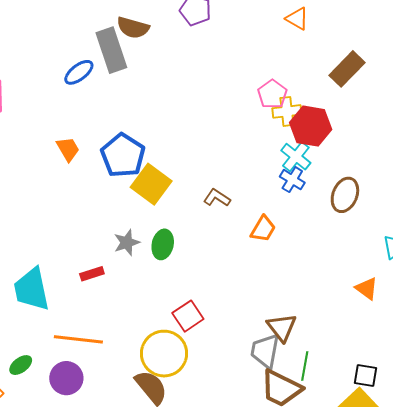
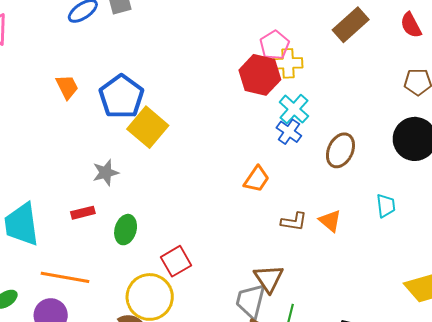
red hexagon: (311, 126) -> (260, 75), moved
brown L-shape: (217, 198) -> (294, 222), moved, turned 152
gray star: (127, 243) -> (106, 173), moved
green ellipse: (163, 244) -> (126, 230), moved
orange triangle: (367, 288) -> (330, 221), moved

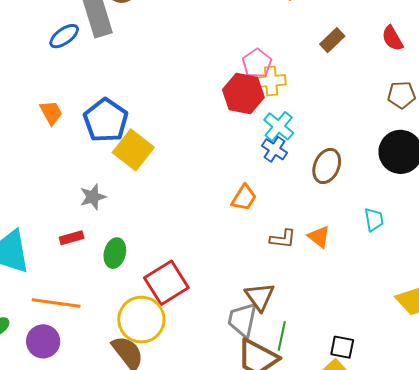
brown rectangle: (351, 25) -> (332, 40), size x0.7
red square: (176, 261) -> (166, 283), size x1.4

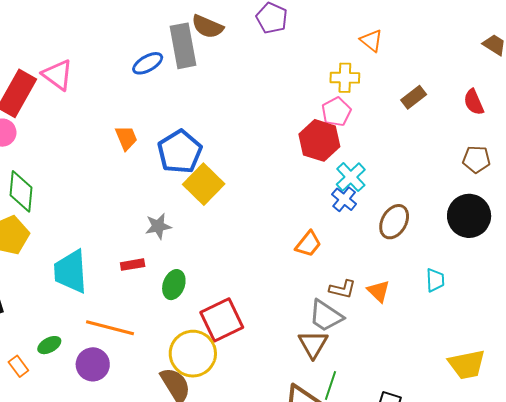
yellow cross: (271, 81) -> (345, 78), moved
gray trapezoid: (243, 320) -> (326, 316), moved, turned -75

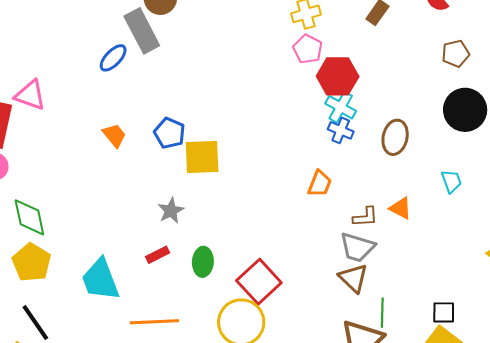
red hexagon: (319, 140) -> (338, 76), moved
blue pentagon: (180, 152) -> (170, 133), size x0.7
yellow square: (204, 184) -> (202, 157), turned -30

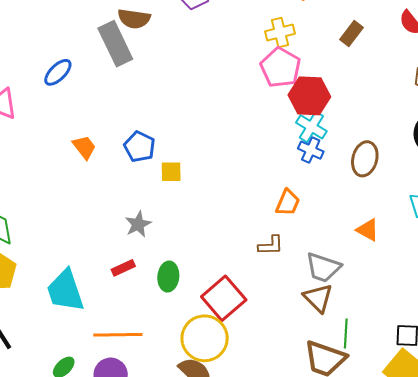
pink pentagon: (308, 49) -> (280, 68), size x1.4
blue ellipse: (113, 58) -> (58, 72), moved
yellow square: (202, 157) -> (171, 172), size x0.6
brown L-shape: (365, 217) -> (271, 245), moved

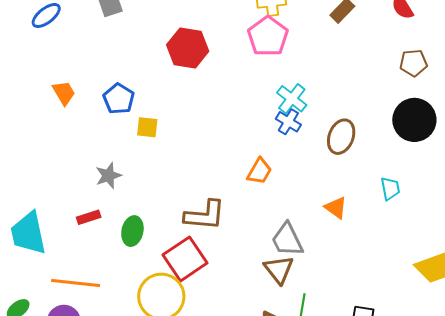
red hexagon: (309, 96) -> (188, 48), moved
brown L-shape: (271, 245) -> (205, 215), moved, size x1.6
gray trapezoid: (323, 267) -> (287, 240), turned 39

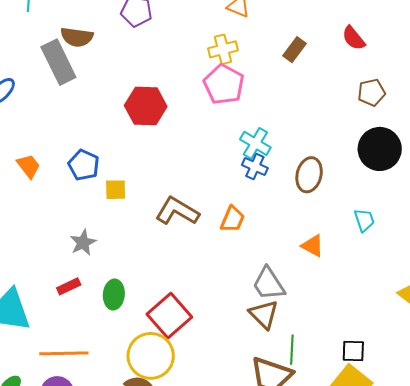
brown L-shape: (205, 215) -> (177, 211), moved, turned -147

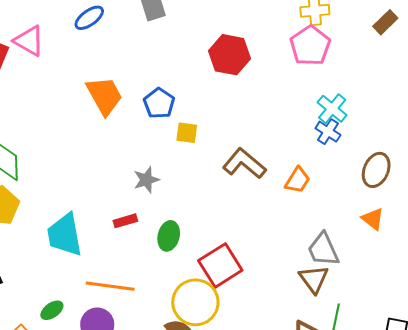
orange trapezoid: (28, 166) -> (104, 96), size x1.6
brown ellipse: (309, 175) -> (376, 170), moved

